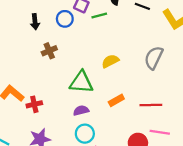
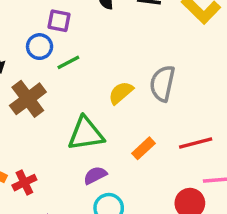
green line: (99, 15) -> (68, 62), moved
brown cross: (49, 51) -> (28, 99), size x1.5
gray semicircle: (154, 58) -> (162, 83), moved

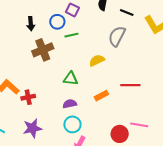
gray semicircle: (162, 83) -> (117, 36), moved
green triangle: (86, 134) -> (71, 79), size x0.7
red line: (196, 143) -> (130, 85), moved

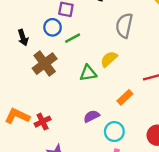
green triangle: (71, 79) -> (88, 73), moved
cyan circle: (72, 124) -> (114, 132), moved

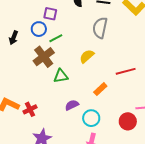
black arrow: (23, 38) -> (14, 38), turned 40
brown cross: (45, 64) -> (44, 57), moved
green triangle: (88, 73) -> (61, 76), moved

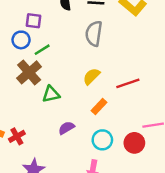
yellow semicircle: (87, 56) -> (91, 76), moved
cyan circle: (91, 118) -> (102, 140), moved

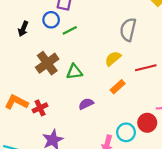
gray semicircle: (94, 34) -> (128, 30), moved
brown cross: (29, 72) -> (47, 63), moved
cyan circle: (102, 140) -> (126, 132), moved

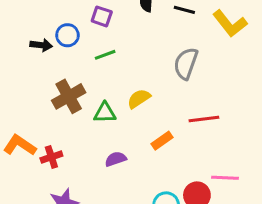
blue circle: (51, 20) -> (67, 35), moved
black arrow: (23, 29) -> (41, 45), turned -112
yellow semicircle: (113, 58) -> (139, 99), moved

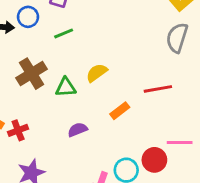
gray semicircle: (186, 63) -> (177, 38), moved

